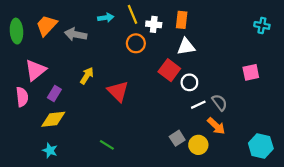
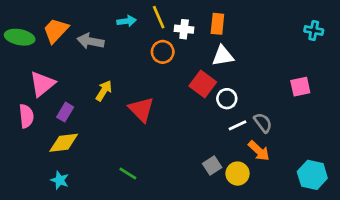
green ellipse: (16, 31) -> (20, 37), turned -75

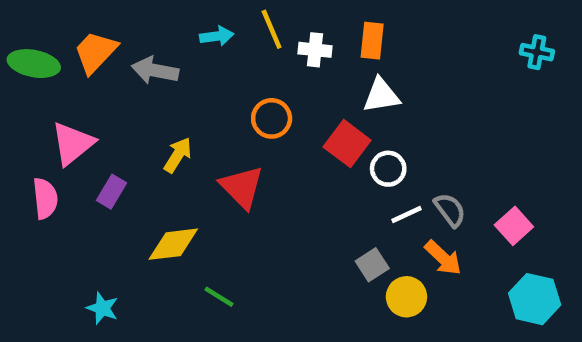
orange circle: (163, 52) -> (272, 118), moved
pink square: (300, 87) -> (514, 226), moved, turned -30
yellow diamond: (64, 143) -> (173, 244), moved
gray square: (212, 166) -> (372, 265), moved

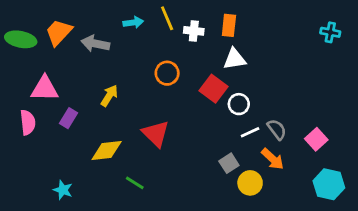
pink triangle: (73, 144) -> (45, 89), turned 40
red triangle: (242, 187) -> (156, 134), moved

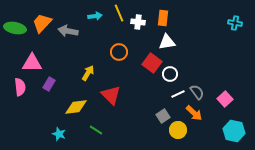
yellow arrow: (109, 96) -> (88, 73), moved
cyan star: (63, 190) -> (59, 134), moved

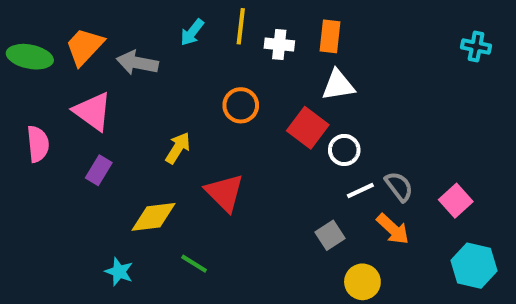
yellow line: (119, 13) -> (241, 26), turned 30
cyan arrow: (95, 16) -> (192, 32), turned 136
pink triangle: (32, 63) -> (93, 111), moved, turned 35
pink semicircle: (20, 87) -> (38, 144), moved
yellow circle: (178, 130) -> (362, 282), moved

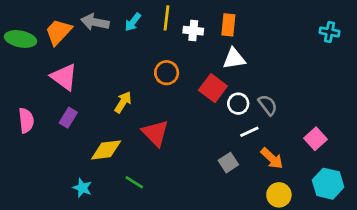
gray arrow: (137, 63) -> (95, 22), moved
pink semicircle: (38, 144) -> (26, 120), moved
gray semicircle: (399, 186) -> (268, 105), moved
yellow circle: (362, 282) -> (279, 195), moved

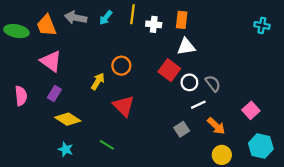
orange trapezoid: (58, 32) -> (47, 25), turned -65
orange circle: (167, 73) -> (121, 66), moved
yellow diamond: (106, 150) -> (68, 119), moved, turned 40

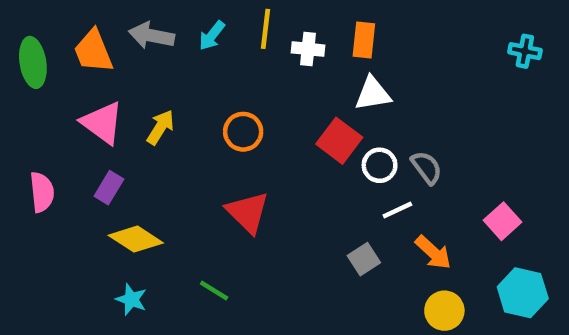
green ellipse: (16, 31) -> (33, 62), turned 70
yellow arrow: (98, 81) -> (160, 127), moved

